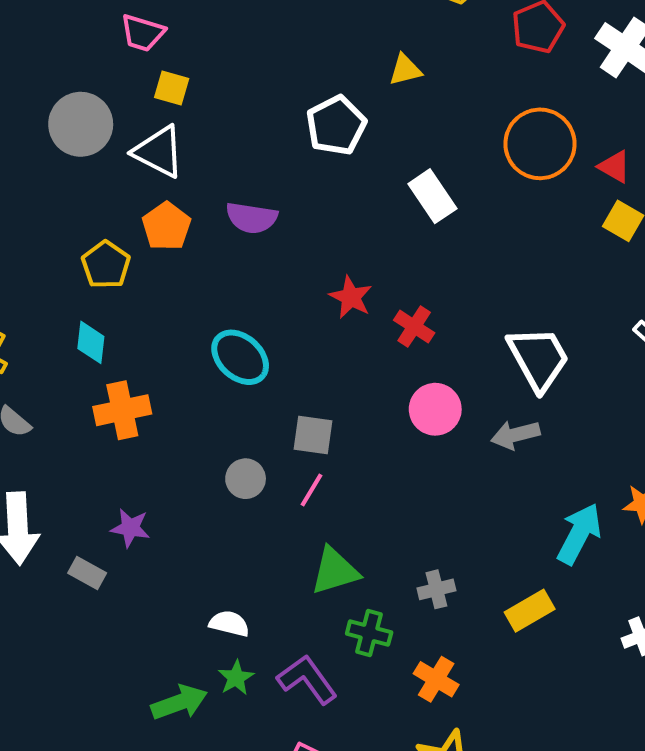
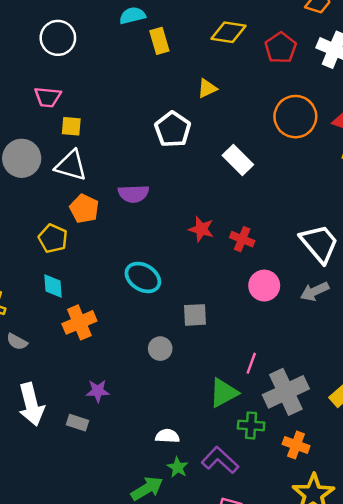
pink line: (311, 490) -> (251, 363), moved
gray cross: (436, 589) -> (286, 392), size x2.0

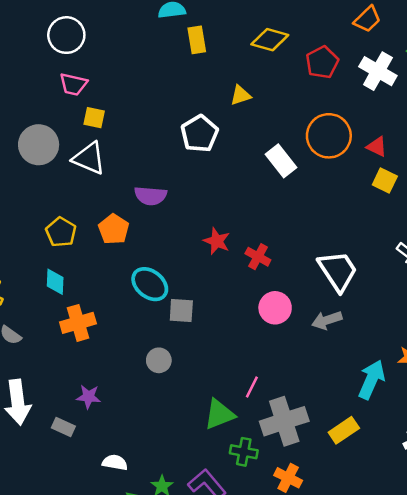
white circle: (58, 38) -> (66, 35), moved
white rectangle: (238, 160) -> (281, 161), moved
orange pentagon: (84, 209) -> (114, 229), moved
gray square: (195, 315) -> (181, 311), moved
white semicircle: (167, 436) -> (115, 462), moved

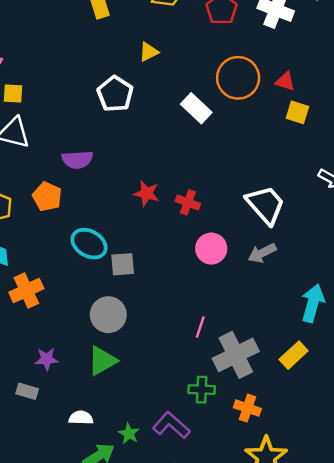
gray circle: (159, 360) -> (108, 315), size x1.5
green triangle: (219, 414) -> (102, 361), moved

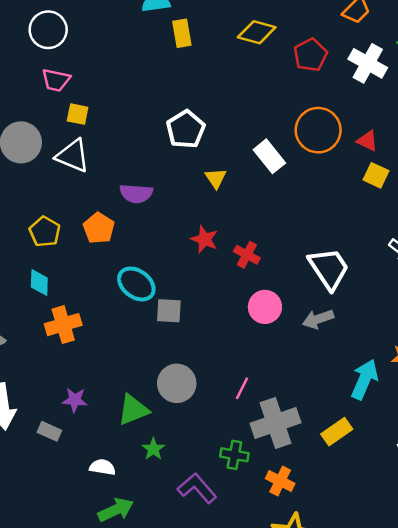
yellow triangle: (149, 52) -> (216, 178), moved, turned -45
gray circle: (108, 315) -> (177, 383), moved
green star: (129, 434) -> (153, 449), moved

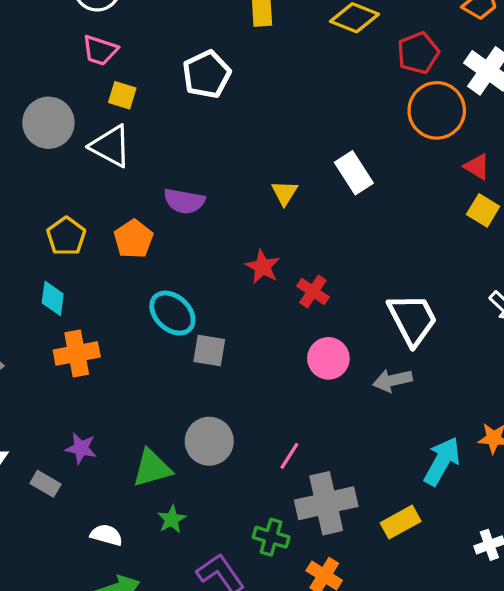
white pentagon: (186, 129) -> (207, 74), moved
orange circle: (318, 130) -> (437, 110), moved

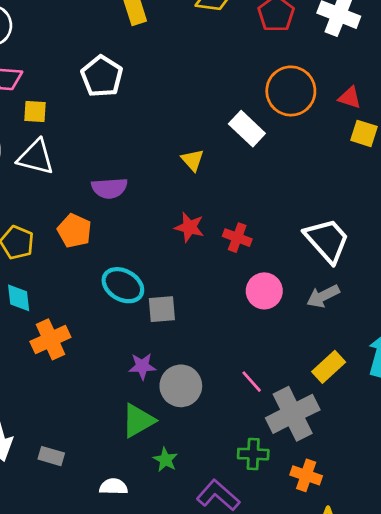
orange circle: (437, 110) -> (291, 91), moved
purple star: (81, 448) -> (142, 366), moved
pink line: (289, 456) -> (252, 382), turned -60
yellow rectangle: (401, 522) -> (329, 367), moved

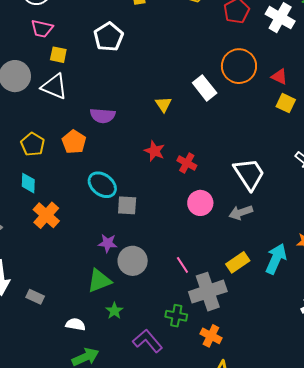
orange cross: (50, 339) -> (46, 215), turned -32

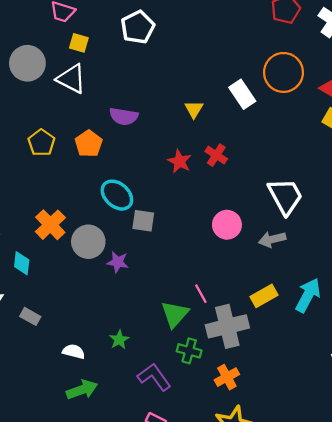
red cross: (187, 163) -> (216, 155), moved
cyan diamond: (28, 183) -> (22, 263), moved
gray circle: (133, 261) -> (88, 242), moved
green triangle: (99, 281) -> (175, 314), moved, turned -32
orange cross: (211, 336) -> (227, 377), turned 30

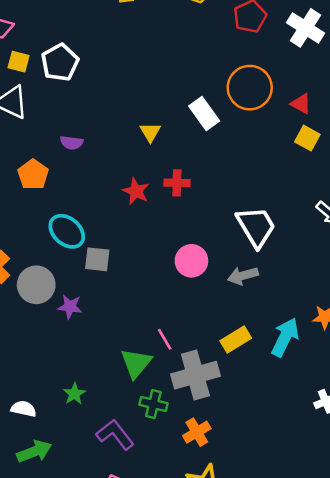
white pentagon: (138, 27) -> (60, 62), moved
purple semicircle: (124, 116) -> (72, 143), size x0.7
red cross: (216, 155) -> (177, 183), turned -30

